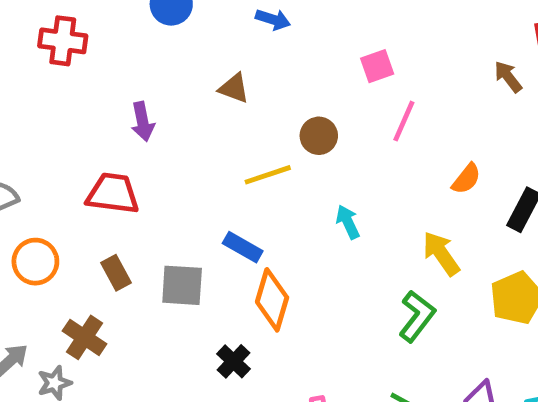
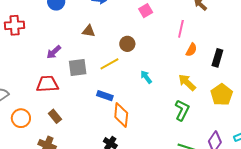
pink line: (404, 121) -> (181, 29), moved
purple arrow: (143, 122) -> (54, 52), turned 70
gray square: (182, 285) -> (78, 68), moved

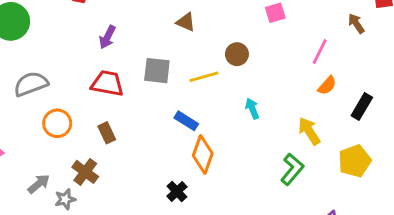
purple arrow: (54, 52) -> (107, 37), moved, turned -35

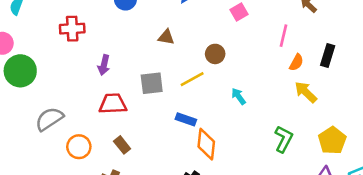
black rectangle: (362, 107) -> (328, 55), moved
yellow arrow: (309, 131) -> (306, 92), moved
yellow pentagon: (355, 161) -> (332, 141), moved

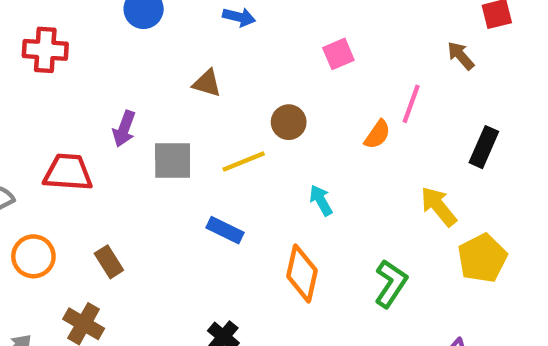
orange semicircle: (296, 62) -> (377, 134), moved
purple arrow: (104, 65) -> (124, 129), moved
red trapezoid: (113, 104) -> (68, 172), moved
yellow pentagon: (332, 141) -> (482, 258), moved
orange diamond: (206, 144) -> (302, 273), moved

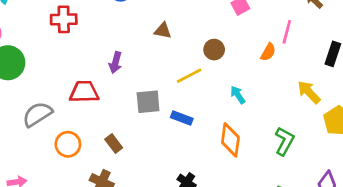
gray square: (173, 161) -> (148, 102), moved

